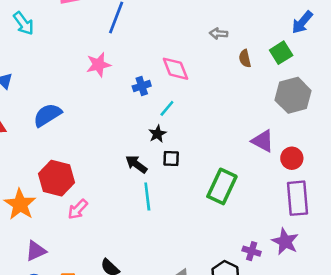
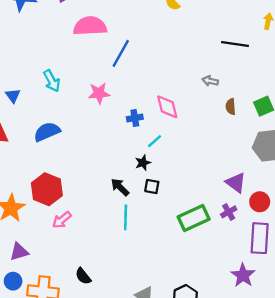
cyan arrow: (24, 23) -> (52, 81), moved
green rectangle: (222, 186) -> (194, 218), turned 32
purple cross: (252, 251) -> (229, 212), moved, turned 35

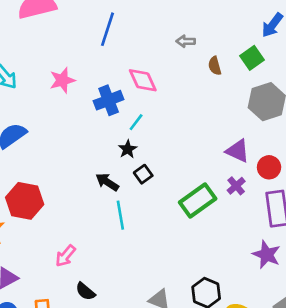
blue line: (121, 53) -> (108, 29), moved
blue cross: (135, 118) -> (109, 100), size x1.5
black square: (152, 186) -> (143, 174), turned -35
pink arrow: (62, 220) -> (65, 256), moved

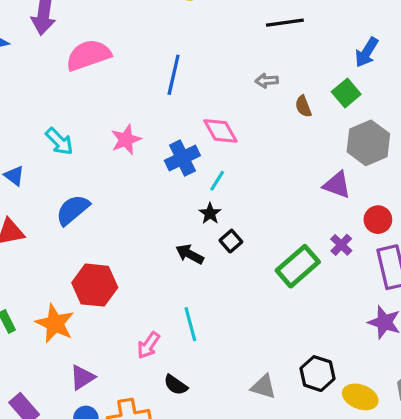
purple triangle: (238, 151) -> (337, 185), moved
cyan line: (120, 215) -> (190, 324), moved

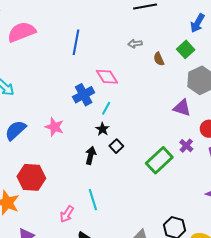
pink star: (126, 140) -> (54, 127), moved, turned -30
black arrow: (190, 254) -> (91, 155), turned 78

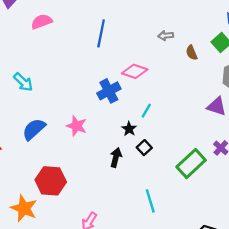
pink semicircle: (22, 32) -> (42, 22), size x0.7
pink diamond: (107, 77) -> (135, 71), turned -40
cyan line: (106, 108) -> (146, 111), moved
cyan line: (93, 200) -> (150, 201), moved

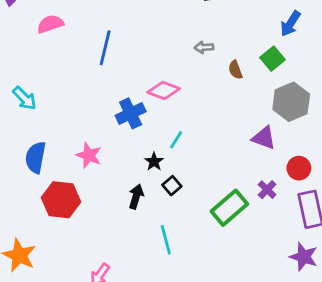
blue line: (101, 33) -> (105, 48), moved
blue semicircle: (34, 129) -> (35, 157), turned -40
red hexagon: (51, 181) -> (61, 200), moved
cyan line: (150, 201) -> (166, 240), moved

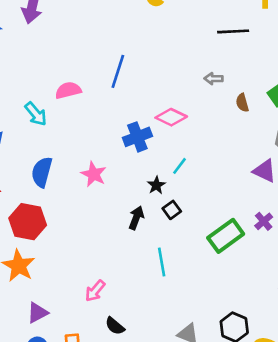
pink semicircle: (50, 24) -> (68, 90), moved
red hexagon: (61, 200) -> (28, 222), moved

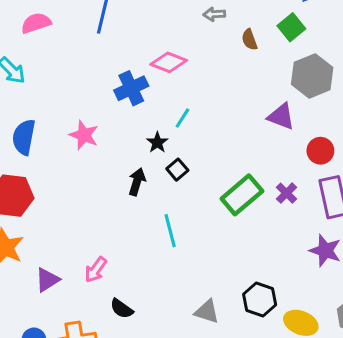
pink semicircle: (68, 90) -> (36, 23), moved
purple cross: (264, 221) -> (286, 193), moved
purple triangle: (37, 313) -> (47, 280), moved

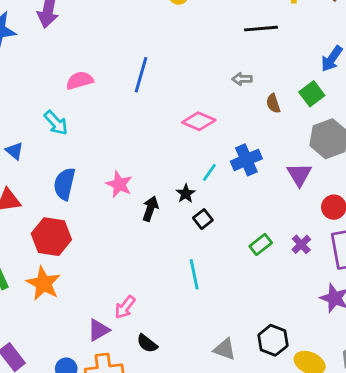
blue cross: (131, 88) -> (246, 160), moved
purple triangle: (281, 116) -> (299, 174), turned 36
black arrow: (137, 182) -> (150, 209), moved
green rectangle: (242, 195) -> (261, 244), size x0.6
purple triangle: (47, 280) -> (99, 330), moved

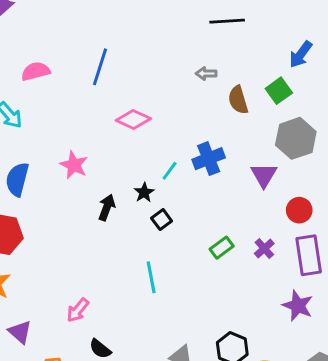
brown semicircle: (273, 103) -> (238, 100), size x1.4
pink diamond: (199, 121) -> (133, 120), moved
pink star: (119, 184) -> (74, 165), moved
purple triangle: (99, 330) -> (20, 332), moved, turned -50

